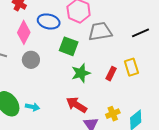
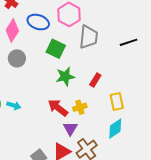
gray trapezoid: (100, 32) -> (88, 37), turned 100
yellow rectangle: (131, 67) -> (117, 102), moved
yellow cross: (113, 114) -> (80, 107), moved

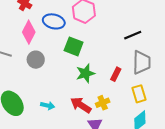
gray trapezoid: (88, 37) -> (142, 62), moved
black line: (129, 42) -> (133, 35), moved
cyan arrow: (14, 106) -> (48, 106), moved

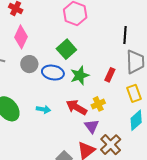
blue ellipse: (54, 21) -> (53, 73), moved
black line: (133, 35) -> (125, 35), turned -60
green square: (74, 46) -> (66, 49), turned 30

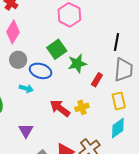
green star: (80, 75) -> (77, 64), moved
cyan arrow: (43, 109) -> (26, 88), moved
purple triangle: (92, 126) -> (26, 131), moved

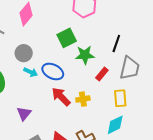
black line: (116, 42) -> (116, 43), moved
gray circle: (18, 60) -> (24, 53), moved
blue ellipse: (41, 71) -> (53, 72), moved

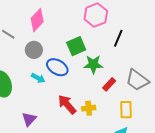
black line: (116, 43) -> (118, 38), moved
gray circle: (24, 53) -> (34, 50), moved
gray trapezoid: (130, 68) -> (137, 80), turned 110
blue ellipse: (53, 72) -> (57, 67), moved

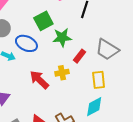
yellow cross: (89, 108) -> (62, 73), moved

